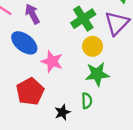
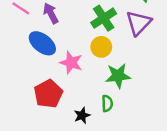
yellow circle: (93, 46) -> (101, 47), moved

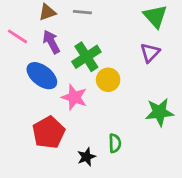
green cross: (104, 18) -> (86, 57), moved
purple triangle: (138, 23) -> (150, 53), size x0.7
green star: (118, 76) -> (159, 112), moved

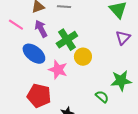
purple triangle: (150, 53) -> (123, 38), moved
red pentagon: (49, 132) -> (39, 96), turned -30
green semicircle: (115, 143) -> (102, 97), moved, turned -48

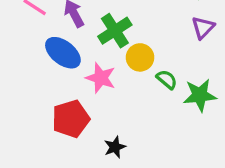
red pentagon: (39, 96) -> (71, 119), turned -30
green semicircle: (102, 97) -> (167, 79), moved

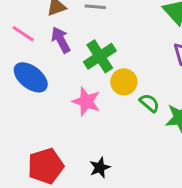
blue ellipse: (63, 53) -> (31, 77), moved
red pentagon: (71, 119) -> (46, 166), moved

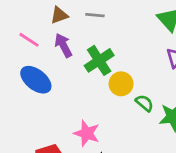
pink star: (86, 101) -> (87, 133), moved

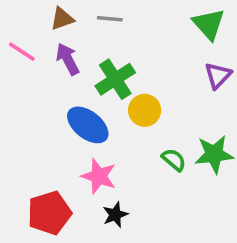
blue ellipse: (36, 80) -> (88, 125), moved
green semicircle: (144, 103) -> (174, 160), moved

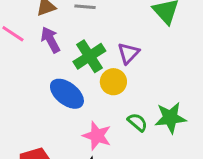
purple triangle: (218, 75) -> (128, 53), moved
pink star: (99, 176) -> (97, 136), moved

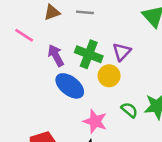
purple arrow: (50, 40) -> (56, 55), moved
green cross: (89, 56) -> (89, 54), turned -36

